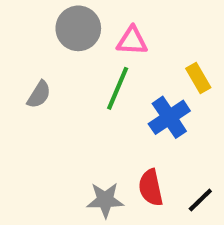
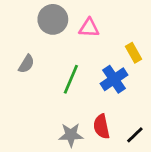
green line: (118, 88) -> (71, 79), moved

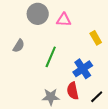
blue cross: (114, 79) -> (83, 69), moved

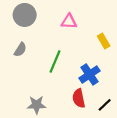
gray circle: (38, 14) -> (25, 15), moved
gray star: (51, 97) -> (37, 105), moved

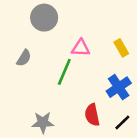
gray circle: (25, 15) -> (44, 18), moved
pink triangle: (69, 21) -> (81, 48), moved
blue cross: (90, 74) -> (119, 87), moved

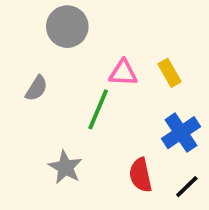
yellow rectangle: (121, 48) -> (169, 73), moved
gray star: (43, 122) -> (65, 167), moved, turned 30

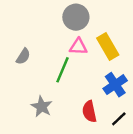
gray circle: (67, 27) -> (76, 17), moved
yellow rectangle: (169, 73) -> (108, 47), size x1.5

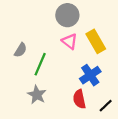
pink triangle: (78, 47) -> (70, 41), turned 35
green line: (62, 70) -> (40, 64), moved
blue cross: (115, 85) -> (90, 75), moved

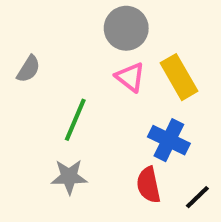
gray semicircle: (21, 50) -> (28, 69), moved
blue cross: (90, 75) -> (169, 140), turned -30
gray star: (37, 95) -> (69, 177), turned -30

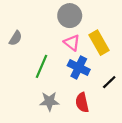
blue cross: (169, 140) -> (79, 68), moved
gray star: (69, 177) -> (49, 101), moved
black line: (197, 197) -> (109, 82), moved

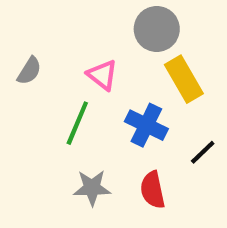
gray circle: (70, 16) -> (157, 29), moved
pink triangle: (72, 43) -> (102, 75), moved

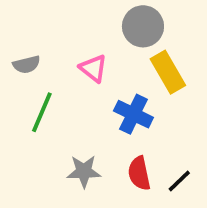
gray semicircle: (29, 71) -> (27, 65), turned 44
green line: (77, 123) -> (42, 112), moved
black line: (203, 152) -> (179, 181), moved

